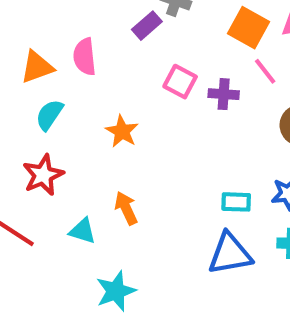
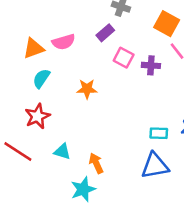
purple rectangle: (147, 26) -> (105, 33), moved
pink semicircle: (85, 57) -> (64, 42), turned -100
orange star: (122, 131) -> (87, 89), turned -30
orange arrow: (126, 208) -> (96, 163), moved

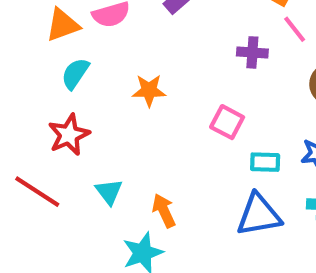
pink square: (124, 58) -> (227, 122), moved
cyan triangle: (62, 152) -> (109, 192), turned 36

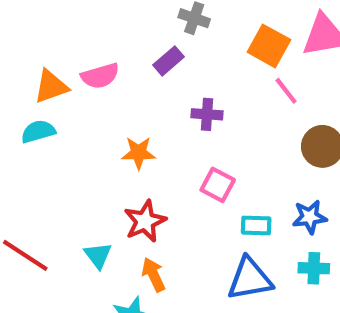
purple cross: (252, 52) -> (207, 114), moved
cyan semicircle: (75, 74) -> (38, 131), moved, turned 40
red star: (69, 135) -> (145, 221), moved

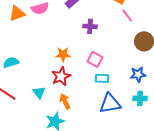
cyan semicircle: (38, 131) -> (11, 62), moved
orange star: (139, 153) -> (63, 54), moved
cyan rectangle: (256, 225) -> (102, 78), moved

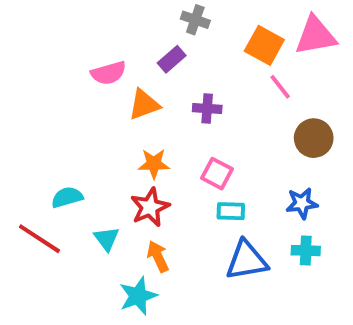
orange triangle: (17, 13) -> (144, 105), moved
cyan semicircle: (11, 62) -> (67, 197), moved

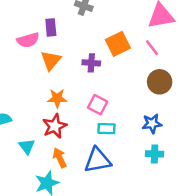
orange square: (264, 45) -> (118, 44), moved, turned 35
purple rectangle: (172, 59) -> (51, 27), moved, turned -54
pink line: (280, 87) -> (152, 48), moved
orange triangle: (144, 105) -> (51, 60), turned -30
blue triangle: (247, 260) -> (98, 160), moved

